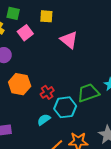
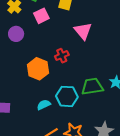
orange hexagon: (20, 84) -> (38, 69), moved
red cross: (47, 92) -> (62, 56), moved

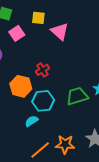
pink triangle: (83, 31) -> (60, 31), moved
cyan hexagon: (67, 96) -> (43, 101), moved

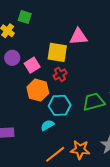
yellow square: (38, 18) -> (57, 52), moved, size x1.5
pink triangle: (60, 31) -> (78, 37), turned -48
pink square: (17, 33) -> (32, 65), moved

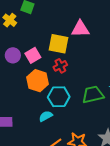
purple circle: (12, 58) -> (13, 55), moved

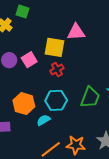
orange hexagon: (38, 81) -> (24, 104), moved
green trapezoid: (93, 95) -> (90, 97), turned 125

